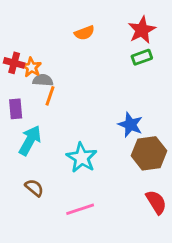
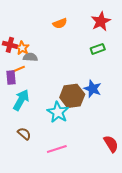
green rectangle: (142, 57) -> (98, 49), moved
orange line: (50, 96) -> (18, 69), moved, turned 48
brown hexagon: (149, 153) -> (72, 96), moved

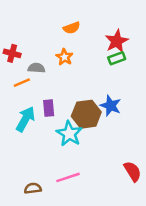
red star: (101, 21) -> (117, 41), moved
orange star: (22, 48) -> (64, 57), moved
purple rectangle: (11, 78) -> (49, 108), moved
brown semicircle: (24, 134) -> (33, 188), moved, turned -48

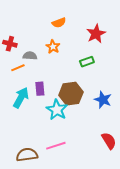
green rectangle: (117, 58) -> (87, 62), moved
blue star: (111, 106) -> (103, 100), moved
brown semicircle: (33, 188) -> (27, 155), size x1.5

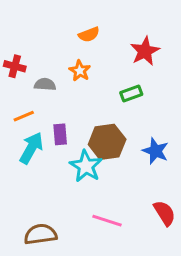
orange line: (18, 68) -> (24, 116), moved
pink line: (56, 146) -> (107, 221), moved, turned 36

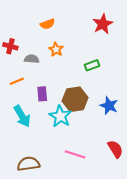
orange semicircle: (89, 34) -> (48, 24), moved
red star: (145, 51) -> (103, 24), moved
cyan arrow: (31, 148) -> (22, 116), moved, turned 120

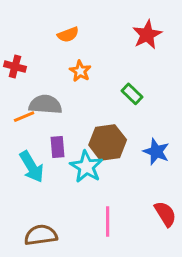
gray semicircle: (32, 59) -> (45, 104), moved, size x1.5
green rectangle: (92, 65) -> (132, 94), turned 64
purple rectangle: (42, 94) -> (57, 147), moved
pink line: (75, 154) -> (108, 221), turned 72

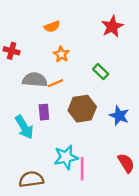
orange line: (24, 117) -> (56, 83), moved
cyan star: (86, 167) -> (66, 157), moved, turned 30

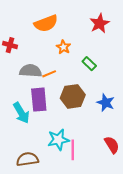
orange semicircle: (52, 26) -> (46, 23), size x1.6
orange star: (61, 54) -> (63, 47), moved
purple rectangle: (44, 112) -> (39, 100), size x1.6

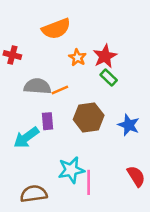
red star: (99, 23) -> (105, 56), moved
purple rectangle: (39, 100) -> (47, 121), size x0.6
cyan arrow: (21, 113) -> (26, 137), turned 85

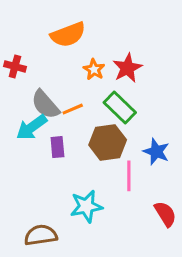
green rectangle: (109, 77) -> (120, 108), moved, size x1.5
gray semicircle: (37, 86) -> (45, 104), turned -135
cyan arrow: (26, 137) -> (32, 127), moved
pink line: (89, 182) -> (129, 176), moved

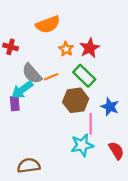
purple rectangle: (57, 147) -> (15, 104), moved
cyan star: (86, 206) -> (82, 145), moved

